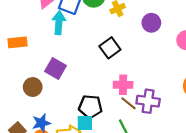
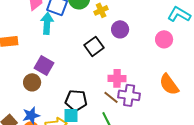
purple circle: (151, 23) -> (120, 29), moved
pink cross: (123, 85) -> (117, 78), moved
brown circle: (33, 87) -> (32, 82), moved

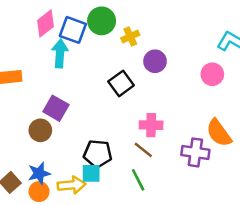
purple cross: (129, 95) -> (195, 152), moved

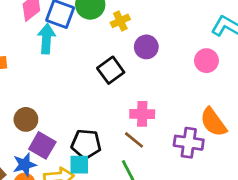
purple square: (56, 108) -> (42, 145), moved

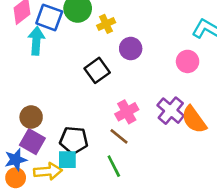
pink cross: (142, 114) -> (127, 112), turned -30
brown circle: (26, 119) -> (31, 117), moved
purple cross: (189, 143) -> (171, 111), moved, turned 32

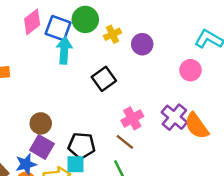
cyan arrow: (36, 41) -> (64, 50), moved
purple circle: (131, 49) -> (142, 44), moved

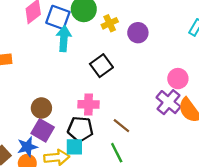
pink circle: (190, 70) -> (178, 79), moved
pink cross: (132, 118) -> (88, 104), moved, turned 30

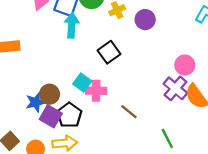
black pentagon: (80, 129) -> (69, 115), moved, turned 30
blue star: (27, 147) -> (36, 102), moved
cyan square: (74, 147) -> (82, 83), moved, turned 36
green line: (117, 153) -> (167, 139), moved

